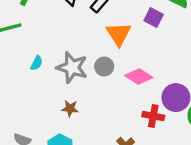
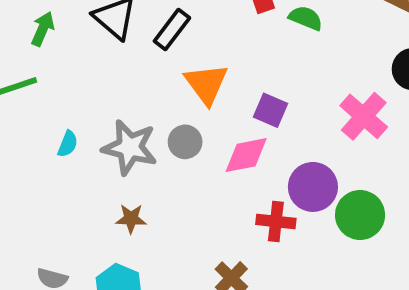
purple square: (154, 17) -> (271, 110), moved
pink diamond: (139, 77) -> (246, 155), turned -40

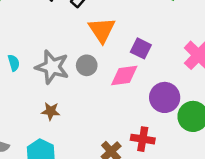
cyan semicircle: (68, 144) -> (14, 63), turned -42
red cross: (276, 221) -> (143, 139), moved

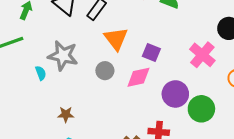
gray star: (52, 67) -> (63, 56), moved
brown star: (51, 111) -> (66, 114), moved

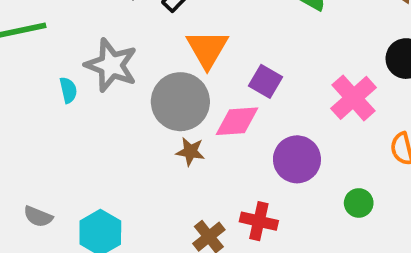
gray circle: (105, 71) -> (180, 102), size x1.8
green circle: (201, 109) -> (359, 203), moved, size x0.6
brown star: (66, 114) -> (190, 152), moved

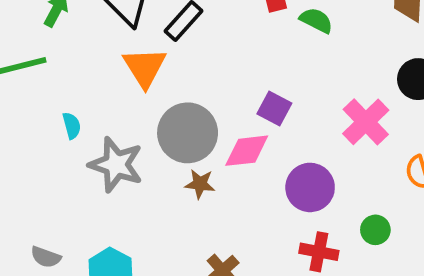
orange triangle: (207, 49) -> (145, 67), moved
gray star: (111, 65) -> (116, 165), moved
red cross: (259, 221) -> (319, 252), moved

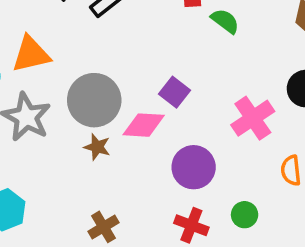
orange triangle: (145, 67) -> (31, 54), moved, turned 39

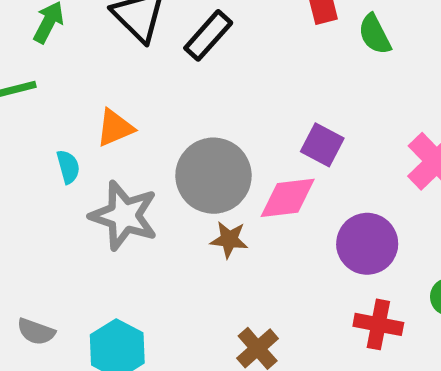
green semicircle: (225, 21) -> (375, 34), turned -144
orange triangle: (31, 54) -> (115, 128), size x0.7

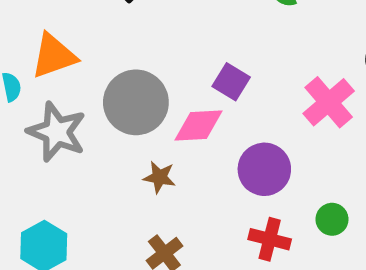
orange triangle: (115, 128) -> (54, 56), size x1.4
brown star: (229, 240) -> (159, 177), moved

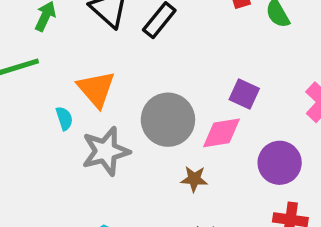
orange triangle: (54, 56) -> (96, 89), turned -45
gray star: (57, 132) -> (106, 151), turned -30

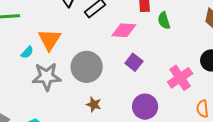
cyan semicircle: (64, 118) -> (27, 52), turned 48
pink diamond: (222, 133) -> (124, 30), moved

